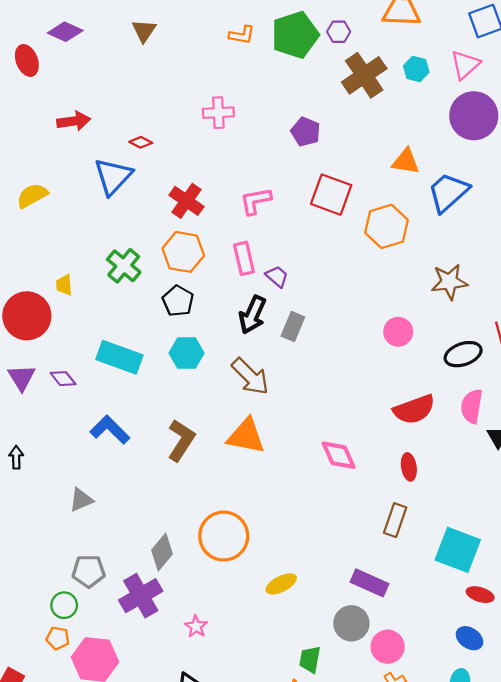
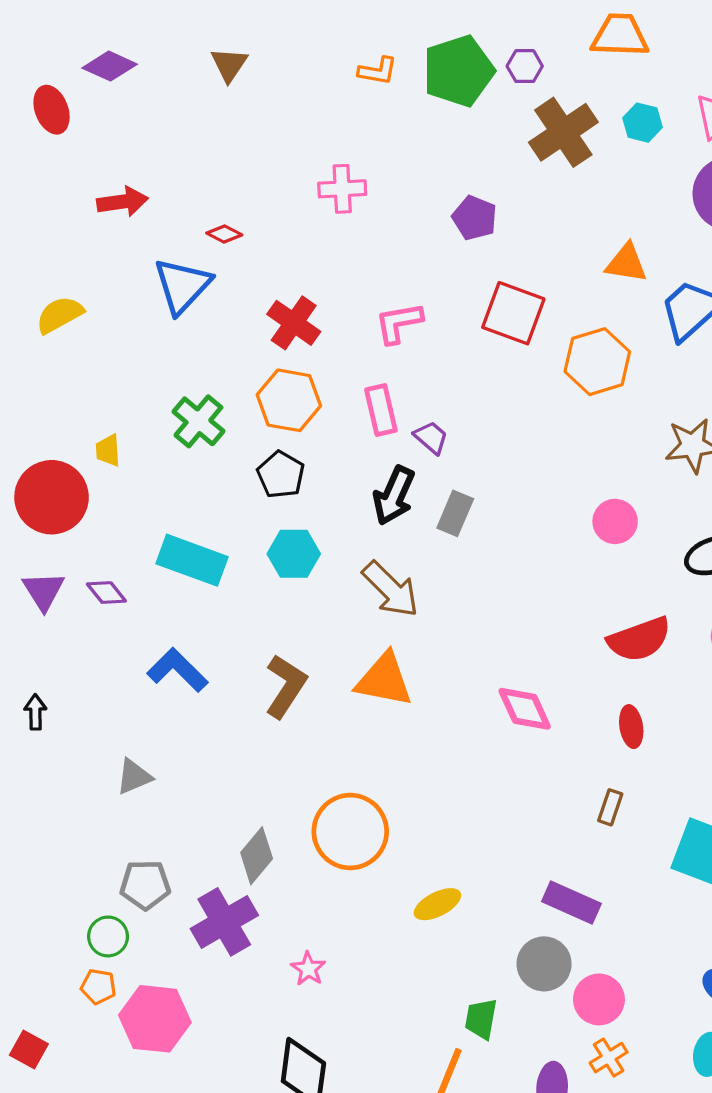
brown rectangle: (395, 520) -> (610, 807), size x0.7

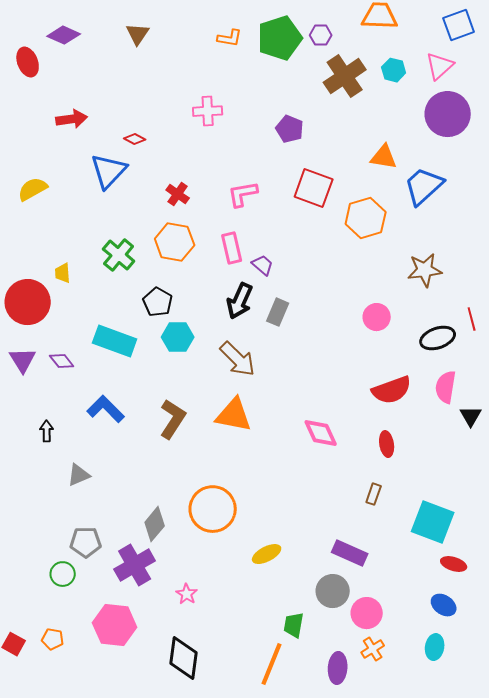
red cross: (294, 323) -> (178, 194), size x0.7
black pentagon: (281, 475) -> (158, 302), moved
black arrow: (35, 712) -> (47, 431), moved
orange pentagon: (98, 987) -> (53, 639), moved
pink hexagon: (155, 1019) -> (115, 625), moved

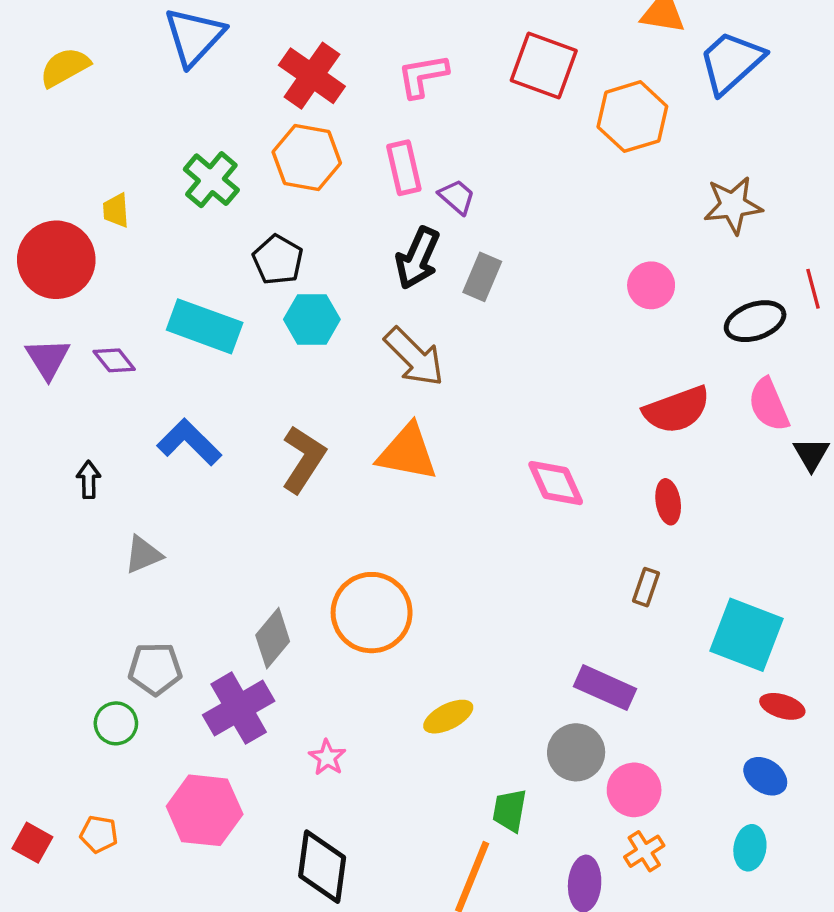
red cross: (178, 194) -> (312, 76), size x1.6
pink semicircle: (446, 387) -> (769, 405), turned -32
yellow ellipse: (267, 554) -> (448, 717), moved

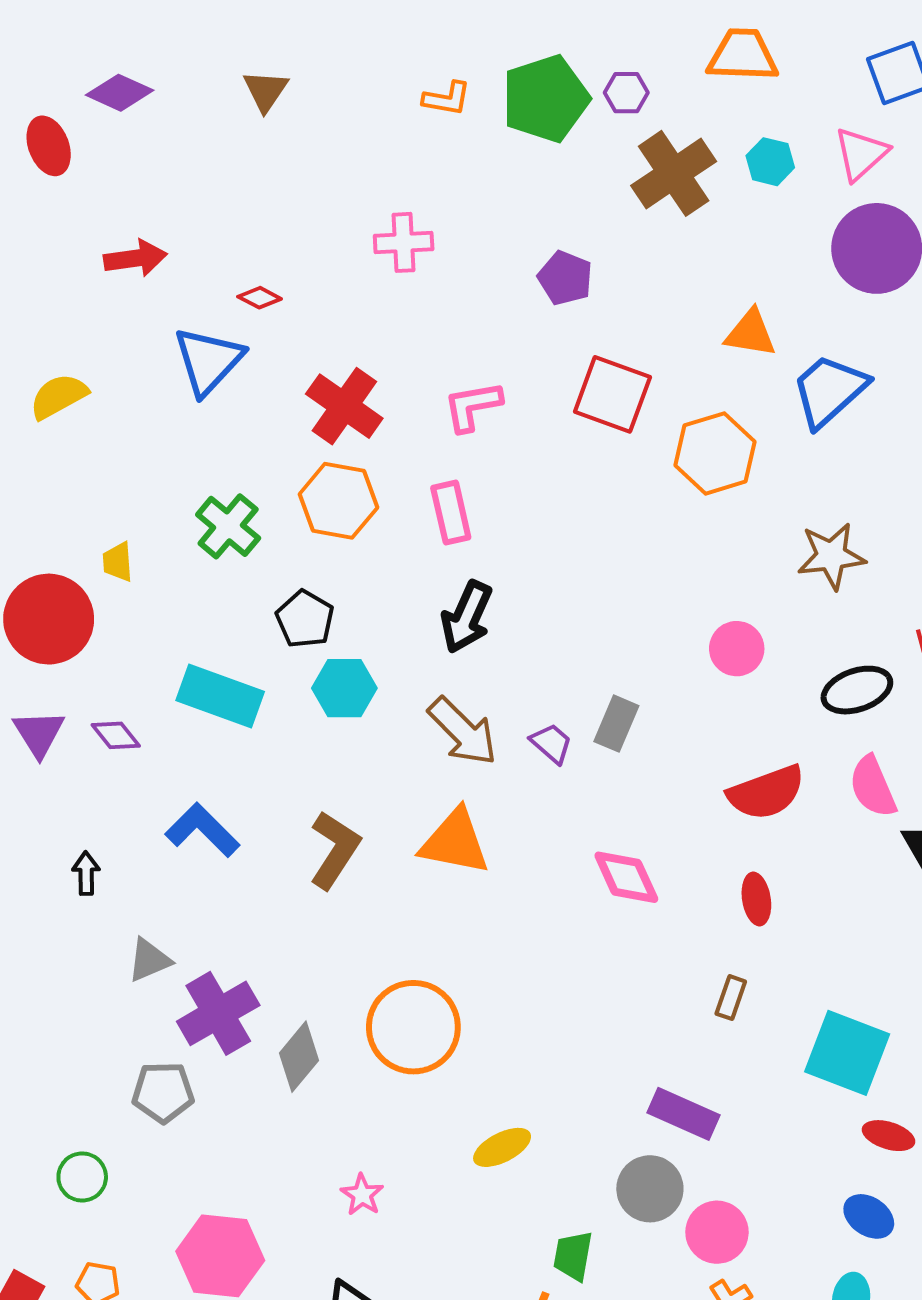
purple trapezoid: (457, 197) -> (551, 743), moved
gray rectangle: (482, 277) -> (616, 724), moved
purple cross: (239, 708) -> (218, 1013), moved
green circle: (116, 723) -> (82, 1177), moved

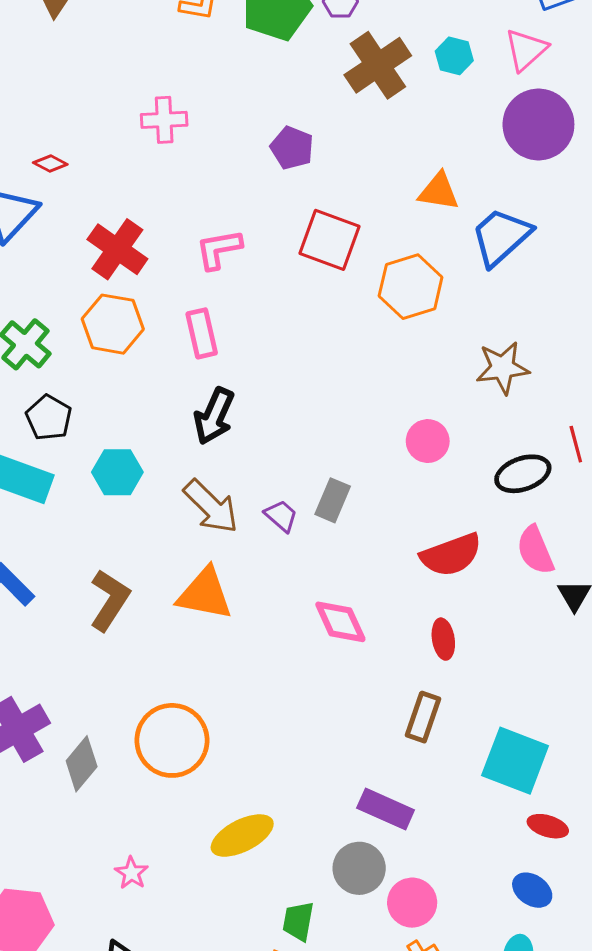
black pentagon: (305, 619) -> (49, 418), moved
brown rectangle: (731, 998) -> (423, 717), size x1.4
yellow ellipse: (502, 1147) -> (242, 836), size x1.4

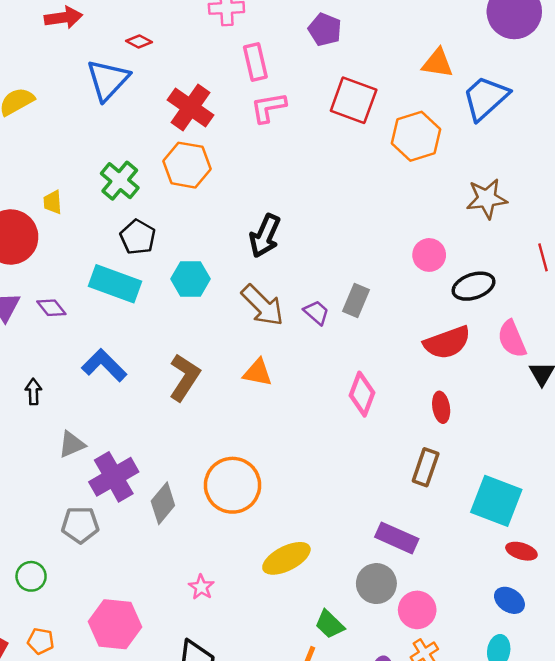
pink rectangle: (202, 333) -> (255, 62), moved
black ellipse: (523, 474) -> (474, 286), moved
orange triangle: (205, 594) -> (258, 372), size x0.7
pink diamond: (340, 622) -> (362, 394), turned 45
green trapezoid: (298, 921) -> (330, 624), turned -56

